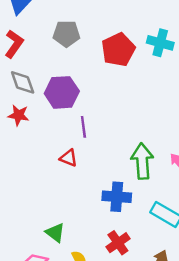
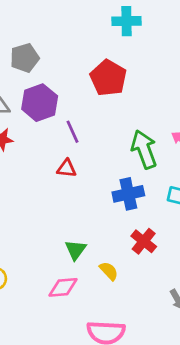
gray pentagon: (66, 34) -> (25, 58), moved
red pentagon: (118, 50) -> (108, 78), moved
green triangle: (55, 233) -> (76, 250), turned 45

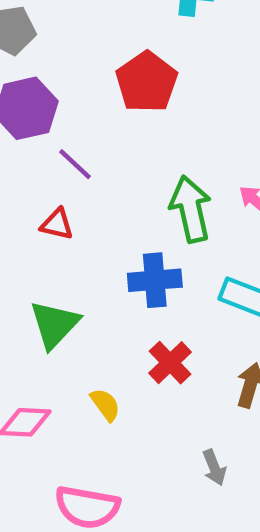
purple line: (73, 132) -> (75, 164), turned -30
green triangle: (76, 250) -> (54, 324), moved, size x1.4

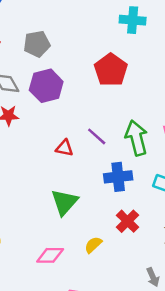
purple line: (75, 164) -> (97, 136), moved
yellow semicircle: (105, 405) -> (93, 245), turned -96

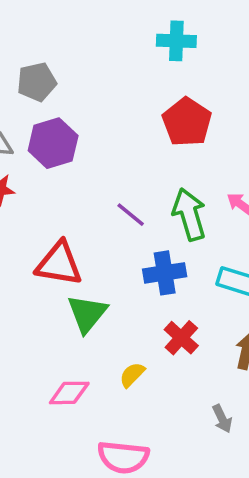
red pentagon: (111, 70) -> (187, 122), moved
red triangle: (64, 148) -> (59, 264), moved, size x1.8

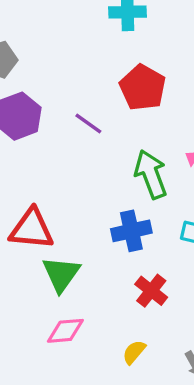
purple line: (131, 215) -> (88, 124), moved
yellow semicircle: (132, 375) -> (134, 352), moved
pink diamond: (69, 393) -> (65, 331), moved

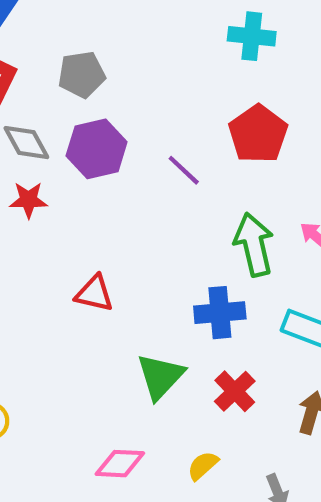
red triangle: (32, 229) -> (94, 293), size x0.7
green triangle: (61, 274) -> (160, 376), moved
pink diamond: (65, 331) -> (120, 464), moved

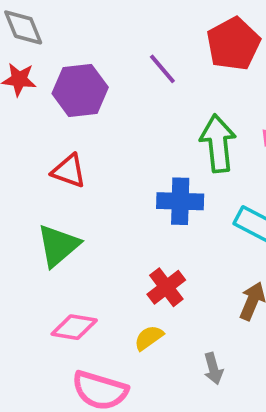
purple hexagon: (97, 149) -> (80, 90), moved
green triangle: (160, 376) -> (58, 246), moved
red cross: (235, 391) -> (166, 287), moved

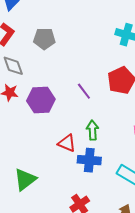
green arrow: (218, 143) -> (92, 130), moved, size x0.7
red triangle: (69, 171) -> (67, 143), moved

